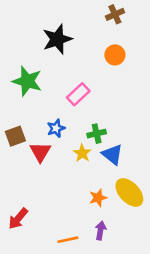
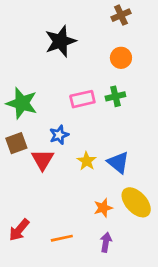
green star: (27, 81) -> (22, 103), moved
pink rectangle: (78, 94) -> (82, 99), turned 30
green cross: (97, 134) -> (115, 96), moved
orange line: (68, 240) -> (62, 238), moved

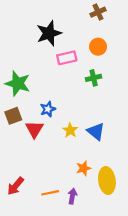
pink rectangle: (82, 99) -> (67, 58), moved
yellow ellipse: (136, 202) -> (107, 181), moved, turned 35
purple arrow: (106, 242) -> (72, 196), moved

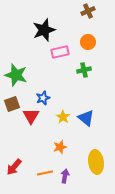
orange star: (84, 168) -> (60, 147), moved

